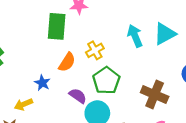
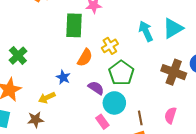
brown cross: (155, 94) -> (174, 72), moved

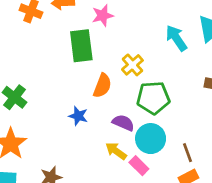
green pentagon: (121, 73) -> (153, 98), turned -30
yellow arrow: (47, 98) -> (116, 151), moved, turned 70

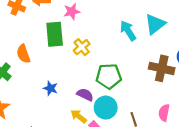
yellow cross: (132, 65) -> (82, 47), moved
orange semicircle: (102, 86) -> (23, 54), moved, turned 138

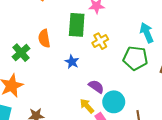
green pentagon: (109, 76) -> (135, 58), moved
blue star: (50, 88) -> (72, 62), moved

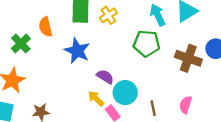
yellow cross: (100, 41) -> (108, 15), moved
blue star: (72, 62) -> (77, 51), size x1.6

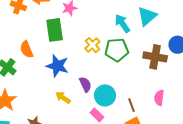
yellow cross: (108, 15) -> (92, 45), moved
purple semicircle: (105, 77) -> (85, 84), turned 42
yellow arrow: (96, 99) -> (63, 98), moved

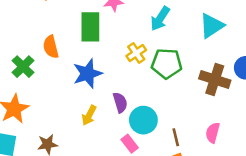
cyan arrow: (122, 23) -> (160, 19), moved, turned -120
blue star: (57, 66) -> (88, 74), turned 30
yellow arrow: (63, 98) -> (89, 115), turned -105

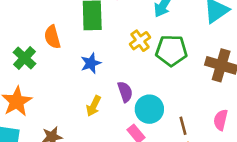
blue star: (88, 74) -> (91, 63), size x0.7

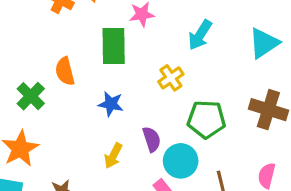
green pentagon: (171, 51) -> (206, 119), moved
blue star: (91, 63) -> (111, 104), turned 30

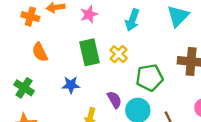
green rectangle: (114, 46) -> (89, 52), moved
orange semicircle: (65, 71) -> (40, 52), moved
blue star: (111, 104) -> (71, 85), moved

